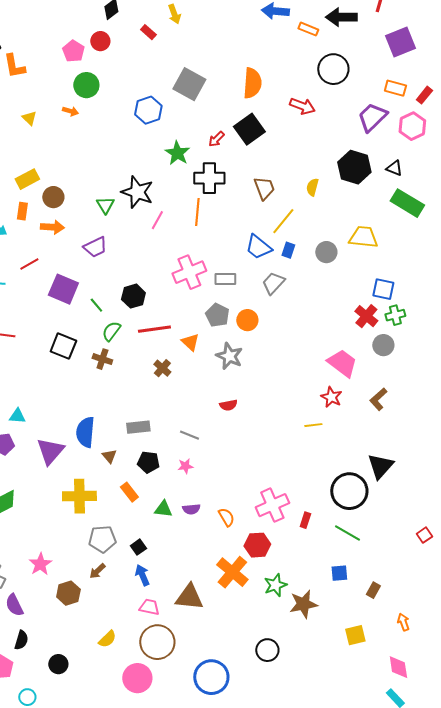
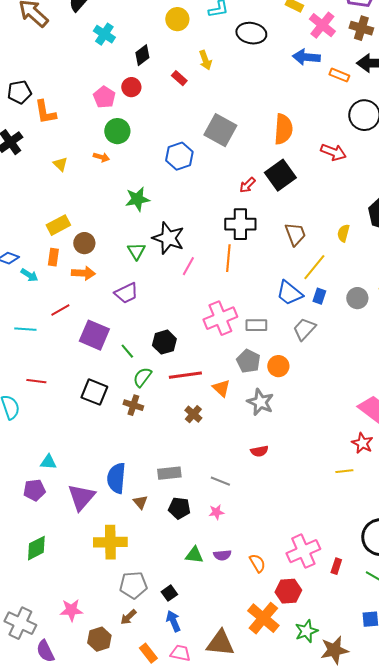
green star: (177, 153) -> (137, 199), moved, turned 30
orange rectangle: (129, 492) -> (148, 653), moved
pink star: (40, 564) -> (71, 610), turned 30

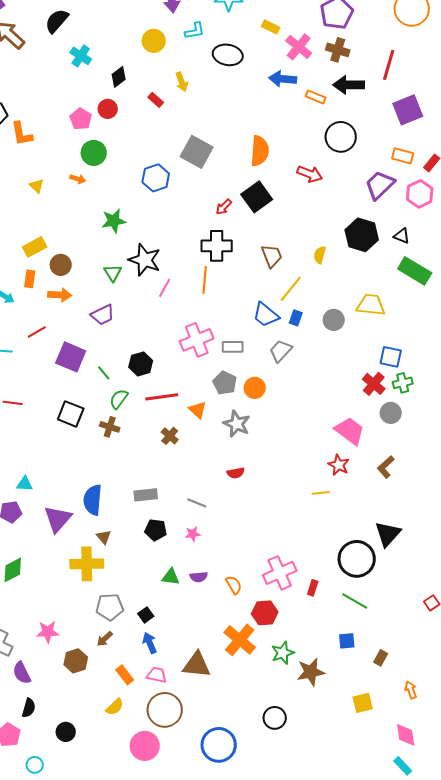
brown triangle: (140, 502) -> (104, 537), moved

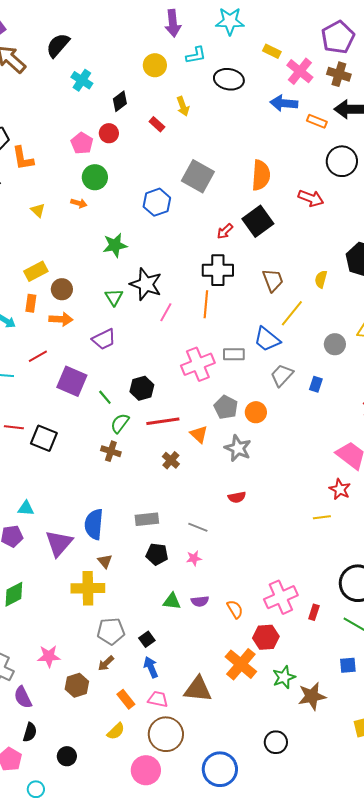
blue rectangle: (296, 318) -> (316, 384), moved
gray rectangle: (233, 347) -> (234, 354), moved
black square: (71, 414) -> (44, 438), moved

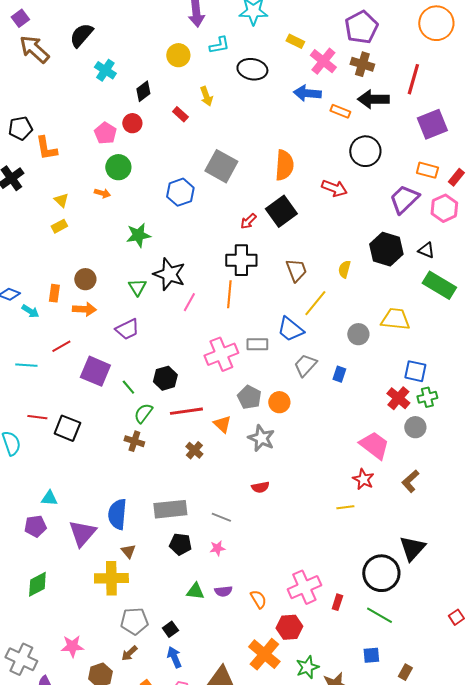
yellow rectangle: (36, 271) -> (59, 226), moved, size x0.7
gray rectangle: (147, 519) -> (170, 509), size x1.4

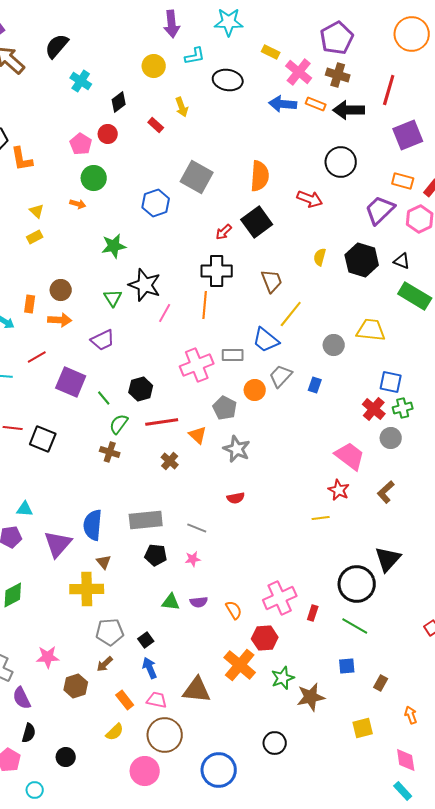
orange rectangle: (340, 111) -> (316, 104), moved
yellow semicircle: (344, 269) -> (320, 257), moved
orange circle: (279, 402) -> (255, 390), moved

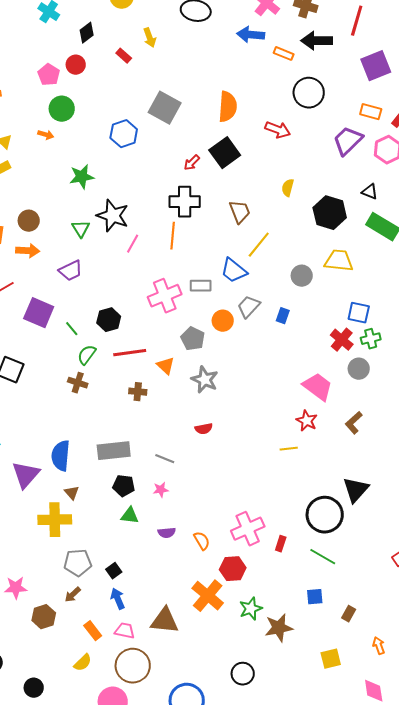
orange rectangle: (316, 104) -> (284, 54), moved
black hexagon: (362, 260) -> (330, 213), moved
brown cross: (170, 461) -> (138, 392), turned -36
green triangle: (171, 602) -> (130, 516), moved

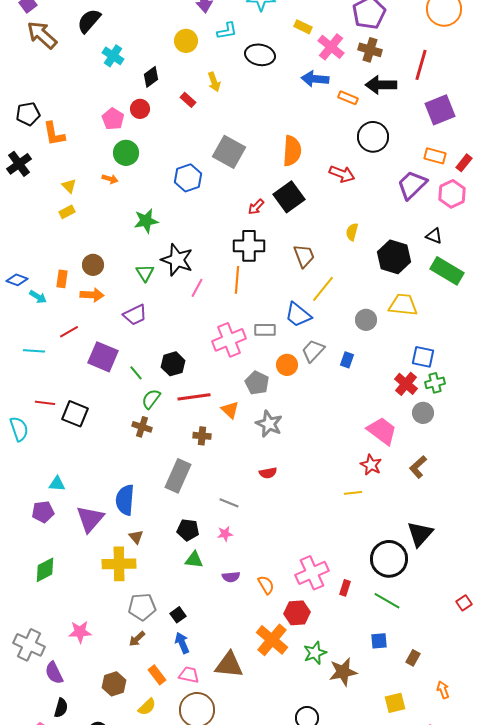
gray rectangle: (114, 451) -> (178, 476), moved, turned -60
brown hexagon: (44, 617) -> (114, 684), moved

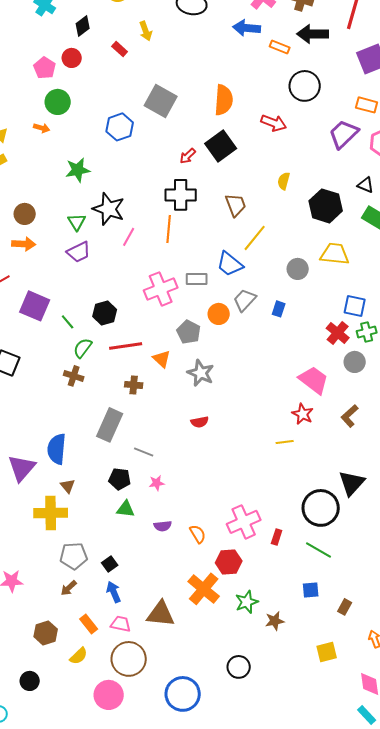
purple trapezoid: (135, 315) -> (79, 252), moved
gray line: (229, 503) -> (144, 452), moved
brown star: (343, 672) -> (275, 621), size x0.7

